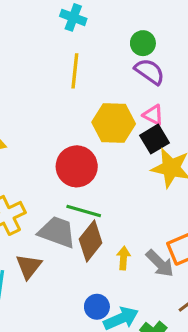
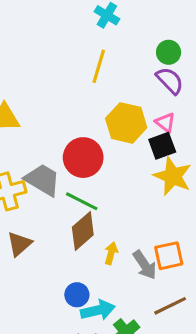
gray trapezoid: (57, 232) -> (43, 180), moved

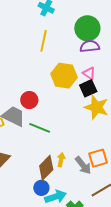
green circle: (169, 52) -> (87, 28), size x1.6
purple semicircle: (170, 81) -> (90, 46), turned -48
red circle: (83, 158) -> (29, 100), moved, size x0.7
brown diamond: (83, 231) -> (46, 168), moved

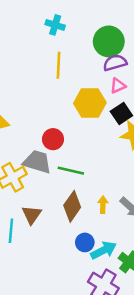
pink triangle: (89, 73) -> (118, 86), moved, turned -48
brown diamond: (46, 168) -> (72, 206), moved

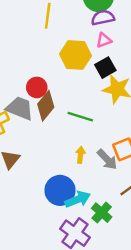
green line: (71, 171) -> (80, 117), moved
brown diamond: (72, 206) -> (46, 106), moved
blue circle: (85, 242) -> (60, 190), size x1.6

